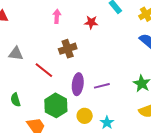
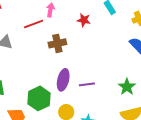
red line: (44, 70) -> (34, 24), moved, turned -66

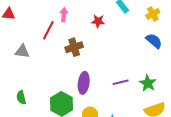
red line: (34, 24) -> (48, 30), turned -36
purple line: (87, 84) -> (121, 82), moved

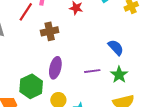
blue semicircle: (154, 41) -> (116, 47), moved

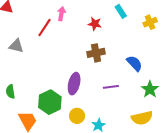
brown cross: (50, 31) -> (96, 53), moved
green star: (119, 75) -> (150, 89), moved

